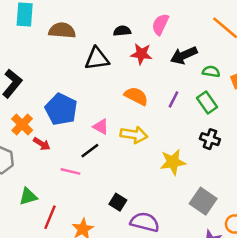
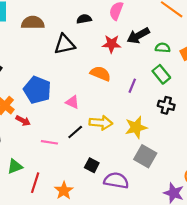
red star: (141, 54) -> (111, 44), moved
purple line: (173, 99) -> (132, 86), moved
yellow arrow: (134, 135) -> (101, 123), moved
black line: (90, 151) -> (75, 132), moved
gray square: (203, 201) -> (145, 156), moved

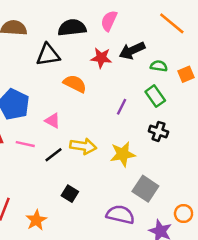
black semicircle: (84, 19) -> (72, 28), size x1.6
orange semicircle: (100, 74) -> (75, 84), moved
pink line: (49, 142) -> (25, 144), moved
gray square: (145, 156) -> (145, 189), moved
purple semicircle: (116, 181) -> (120, 215), moved

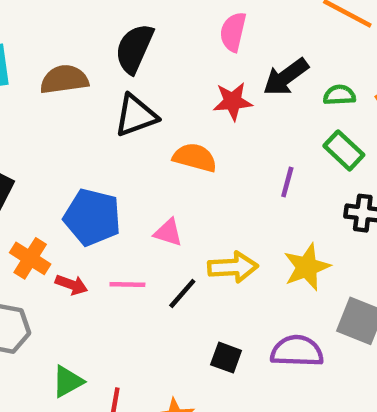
black semicircle: (72, 28) -> (134, 48), moved, turned -48
purple semicircle: (120, 215) -> (297, 351), moved

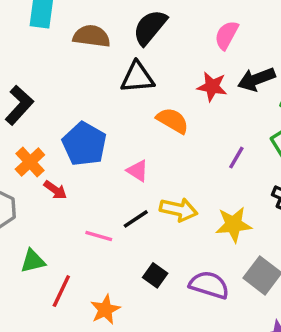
pink line: (127, 285) -> (99, 236), moved

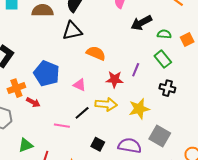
red star: (212, 87) -> (115, 79), moved
orange cross: (30, 162) -> (16, 88), turned 30

